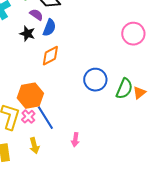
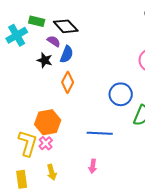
orange diamond: (50, 56) -> (68, 82), turned -35
blue circle: (95, 80) -> (121, 94), moved
blue line: (45, 118) -> (100, 133), moved, turned -55

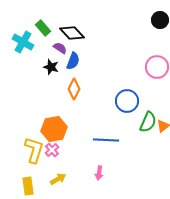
green rectangle: (37, 21) -> (43, 28), turned 35
cyan cross: (17, 35) -> (23, 42), turned -30
yellow arrow: (52, 172) -> (58, 179), turned -105

